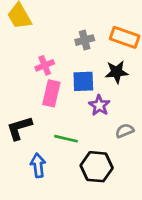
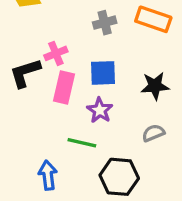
black star: (117, 72) -> (155, 86), moved
purple star: (99, 105) -> (100, 110), moved
black L-shape: (19, 128) -> (25, 73), moved

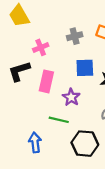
pink cross: (56, 53) -> (41, 47), moved
blue square: (103, 73) -> (85, 68), moved

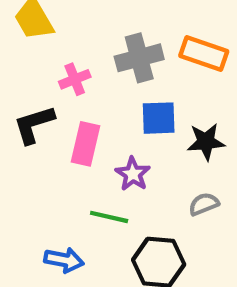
gray cross: (75, 36) -> (139, 58), size x1.5
blue arrow: (35, 142) -> (64, 260), turned 108

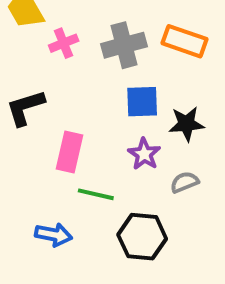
pink cross: (75, 79) -> (64, 43), moved
pink rectangle: (85, 144) -> (70, 152), moved
purple star: (133, 174) -> (144, 154), moved

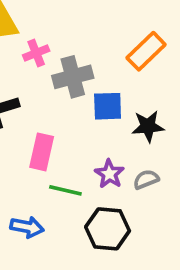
orange rectangle: (184, 41) -> (146, 51), turned -63
gray cross: (124, 45) -> (73, 77), moved
purple star: (144, 154) -> (109, 174), moved

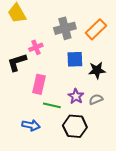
pink cross: (36, 53) -> (36, 47), moved
gray cross: (73, 77) -> (65, 28), moved

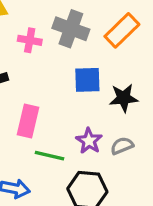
gray cross: (65, 28) -> (71, 29), turned 35
pink cross: (36, 47) -> (30, 40), moved, turned 32

